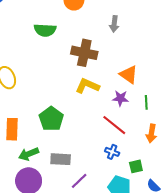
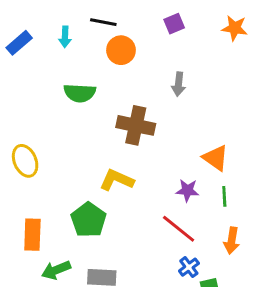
orange triangle: (129, 75) -> (215, 158), moved
yellow L-shape: (87, 86) -> (117, 180), moved
blue cross: (112, 152) -> (189, 267), moved, turned 32

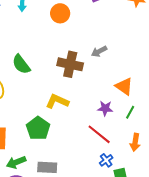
gray arrow: (179, 84) -> (99, 51), moved, turned 56
green semicircle: (80, 93) -> (21, 64), moved, turned 50
green line: (224, 196) -> (130, 112), turned 32

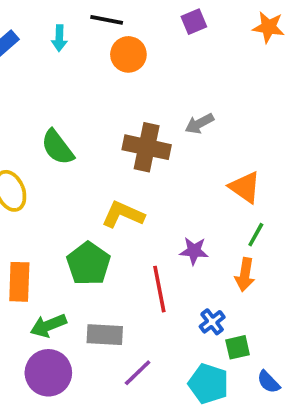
purple star: (105, 108) -> (194, 251), moved
red line: (99, 134) -> (159, 289), moved, turned 40
orange arrow: (135, 142) -> (245, 275), moved

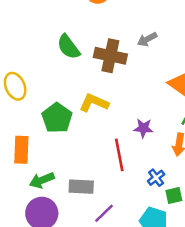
green semicircle: (57, 147) -> (68, 47), moved
green pentagon: (88, 264) -> (57, 118), moved

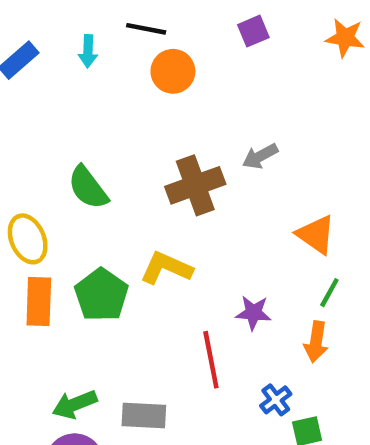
green semicircle: (68, 47) -> (88, 188), moved
brown cross: (110, 56) -> (195, 185), turned -32
orange rectangle: (21, 150) -> (39, 302), moved

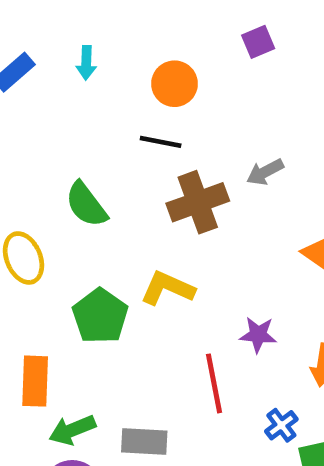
black line: (146, 29) -> (161, 142), moved
orange rectangle: (39, 302) -> (35, 381), moved

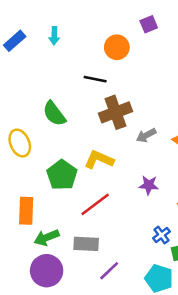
orange circle: (174, 84) -> (117, 47), moved
gray arrow: (265, 172) -> (146, 135), moved
red line: (214, 383) -> (95, 204), moved, turned 64

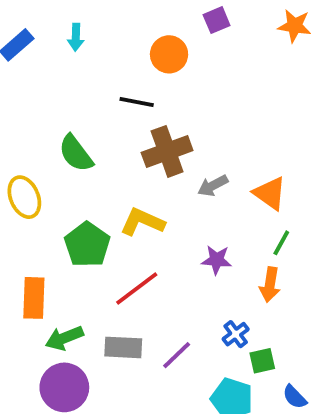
purple line: (109, 271) -> (177, 355), moved

